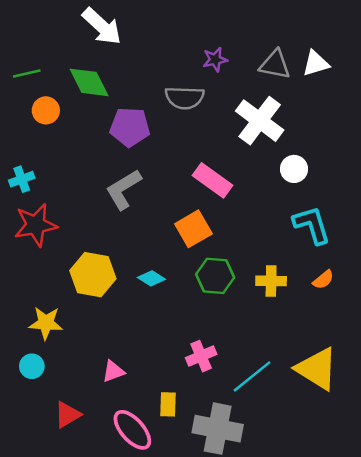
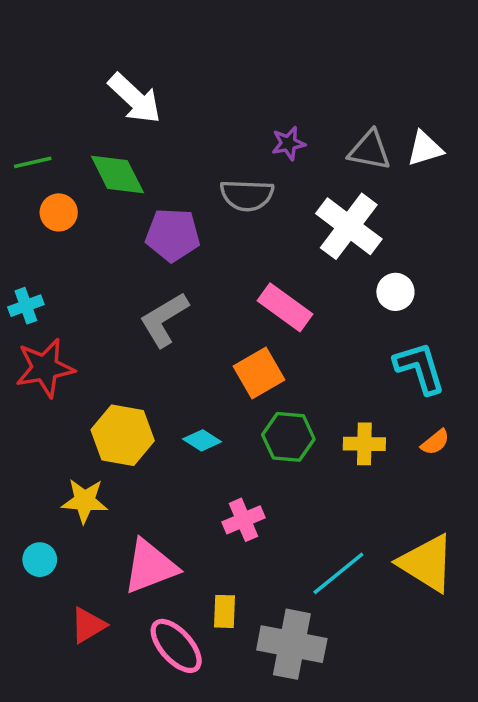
yellow star: (46, 323) -> (85, 501), moved
pink cross: (201, 356) -> (243, 520), moved
pink triangle: (113, 371) -> (150, 566), size x1.8

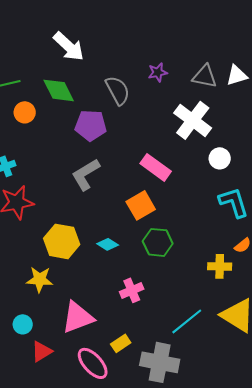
gray semicircle: (247, 195) -> (118, 90), moved, turned -120
yellow cross: (364, 444) -> (220, 266), moved
cyan circle: (40, 560) -> (23, 324), moved
yellow rectangle: (224, 611) -> (121, 343), turned 54

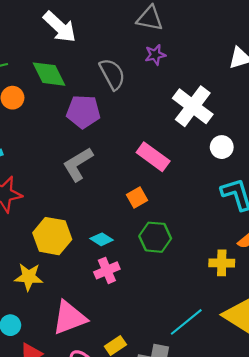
gray triangle: (205, 76) -> (150, 18), moved
orange square: (141, 205) -> (137, 197), size x0.7
pink cross: (132, 290) -> (107, 270), moved

